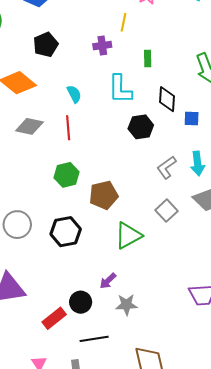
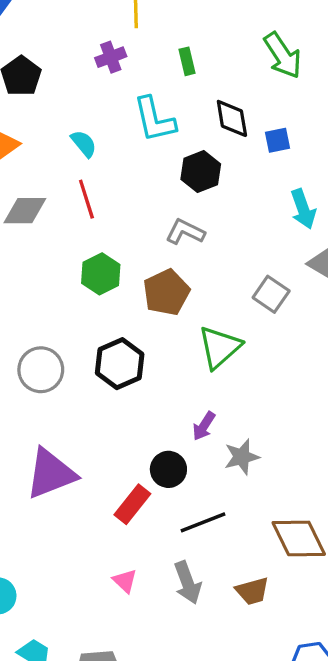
gray L-shape: (167, 167) -> (185, 232), moved, turned 75

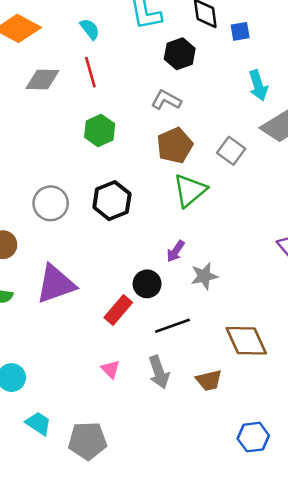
brown pentagon: (166, 292) -> (175, 145), moved

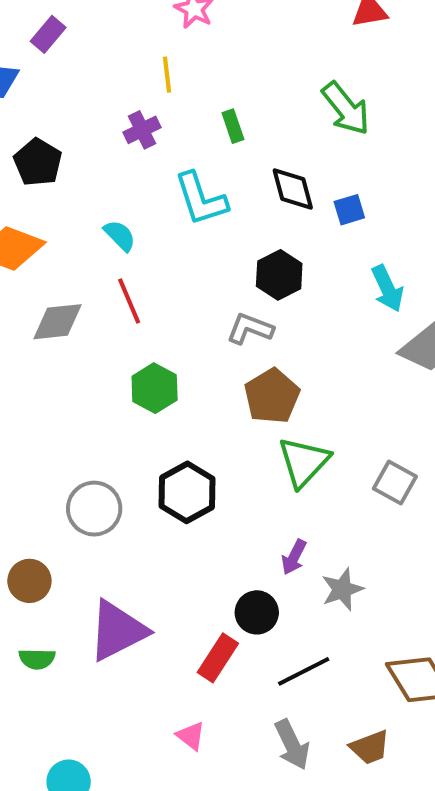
black hexagon: (180, 54) -> (279, 275), moved
gray square: (231, 151) -> (395, 483), moved
pink triangle: (110, 369) -> (191, 736), moved

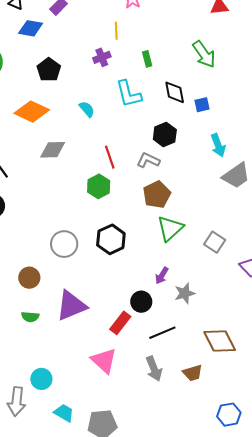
red line: (129, 301) -> (110, 157), moved
pink triangle: (191, 736) -> (104, 361), size x1.8

